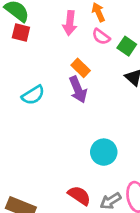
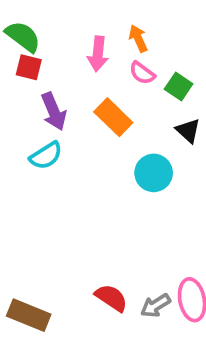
orange rectangle: (81, 68) -> (113, 117), size x1.4
purple arrow: (78, 90) -> (54, 111), moved
cyan circle: (104, 152) -> (154, 173), moved

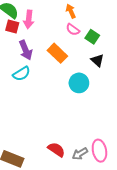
pink arrow: (98, 54) -> (29, 19), moved

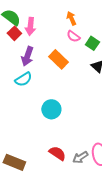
red square: (12, 27) -> (14, 33), turned 32
purple arrow: (26, 50) -> (27, 56), turned 42
cyan circle: (79, 83) -> (51, 109), moved

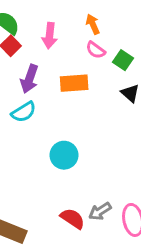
pink arrow: (30, 26) -> (50, 36), moved
orange rectangle: (58, 59) -> (74, 83), turned -48
gray arrow: (80, 157) -> (100, 211), moved

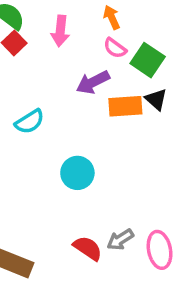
green square: (123, 60) -> (148, 60), size x1.4
purple arrow: (29, 79) -> (93, 82), moved, turned 44
orange rectangle: (74, 83) -> (125, 106), moved

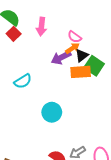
orange arrow: (112, 17) -> (72, 48), moved, turned 80
green square: (148, 60) -> (94, 66), moved
black triangle: (156, 99) -> (82, 55), moved, turned 40

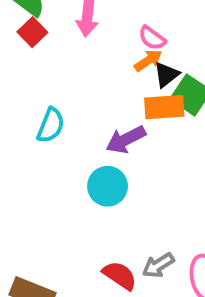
purple arrow: (61, 58) -> (126, 140), moved
cyan semicircle: (23, 81) -> (51, 125), turned -36

